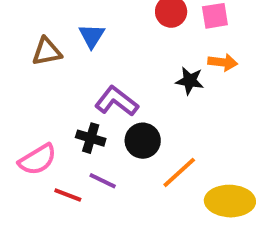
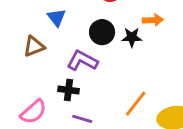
brown triangle: (47, 52) -> (34, 46), moved
black circle: (143, 141) -> (102, 32), moved

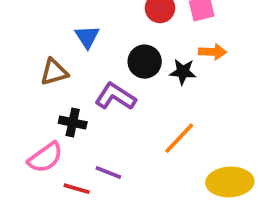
black cross: (68, 90) -> (73, 123), moved
orange line: (136, 104) -> (179, 138), moved

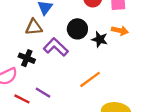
brown triangle: (54, 72) -> (34, 27), moved

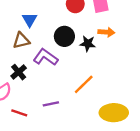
black cross: (27, 58) -> (19, 72), turned 35
purple line: (43, 93) -> (51, 104), moved, turned -35

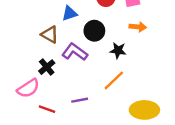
blue triangle: (30, 20) -> (69, 13), moved, turned 42
brown triangle: (21, 41) -> (50, 35), turned 42
black star: (88, 44) -> (118, 50), moved

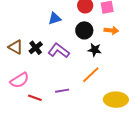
black circle: (94, 31) -> (84, 30), moved
brown triangle: (50, 35) -> (16, 47), moved
black cross: (47, 67) -> (36, 48), moved

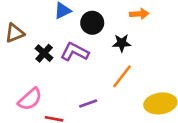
black circle: (84, 30) -> (92, 23), moved
brown triangle: (16, 47) -> (15, 33), moved, turned -42

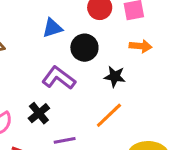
black cross: (44, 53) -> (39, 113), moved

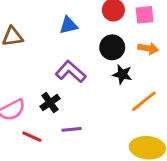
black circle: (84, 48) -> (112, 47), moved
orange line: (109, 115) -> (144, 101), moved

